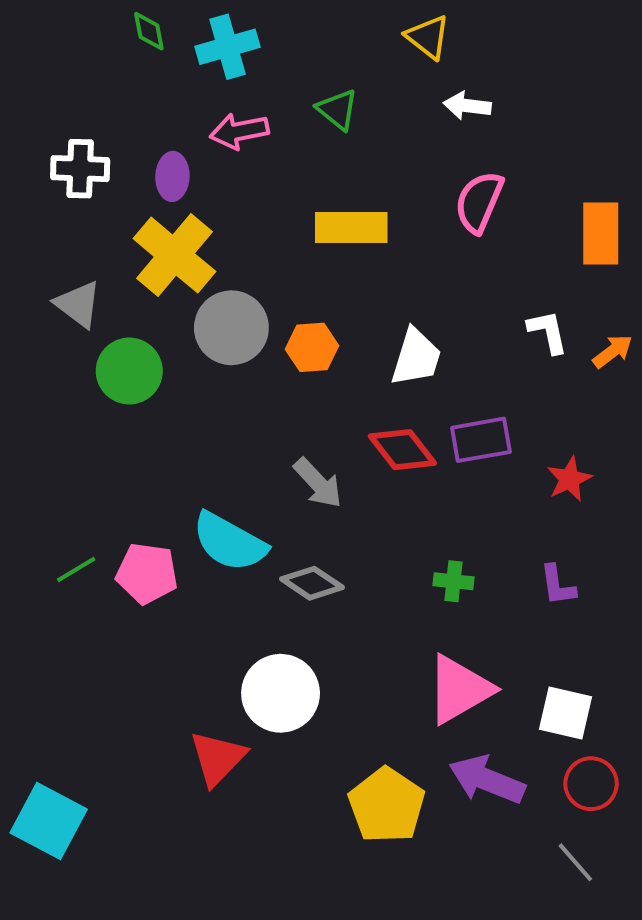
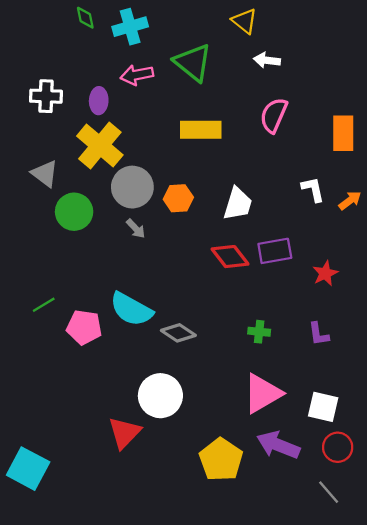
green triangle: (338, 110) -> (193, 63), size x1.6
gray arrow: (318, 483) -> (136, 229), moved, size x0.7
green line: (76, 569) -> (44, 305), moved

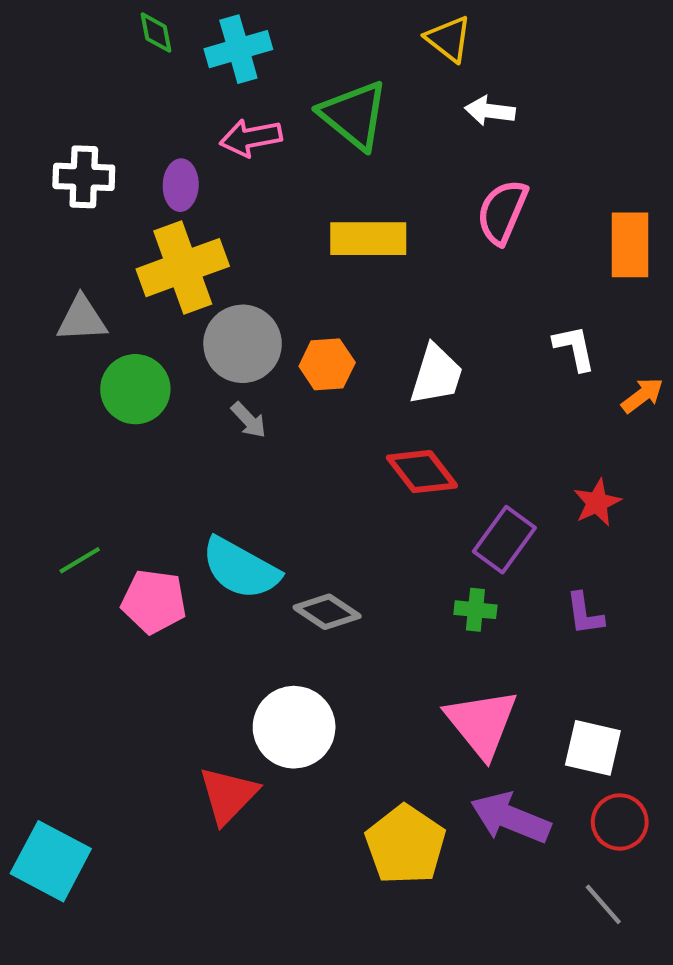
yellow cross: (100, 146) -> (183, 268), turned 30
gray triangle: (45, 174) -> (82, 319), turned -40
orange arrow: (350, 200) -> (642, 395), moved
purple rectangle: (275, 251) -> (504, 540), moved, turned -44
pink triangle: (262, 393) -> (482, 723), turned -39

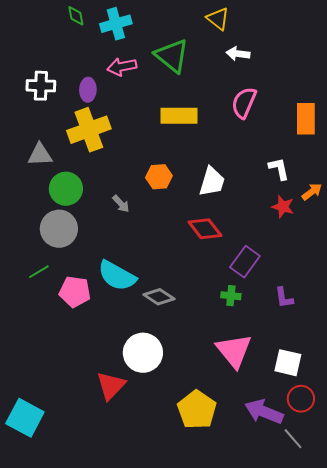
gray circle: (243, 344) -> (59, 229), moved
red star: (597, 503) -> (283, 207), moved, turned -30
purple arrow: (510, 818) -> (264, 412), moved

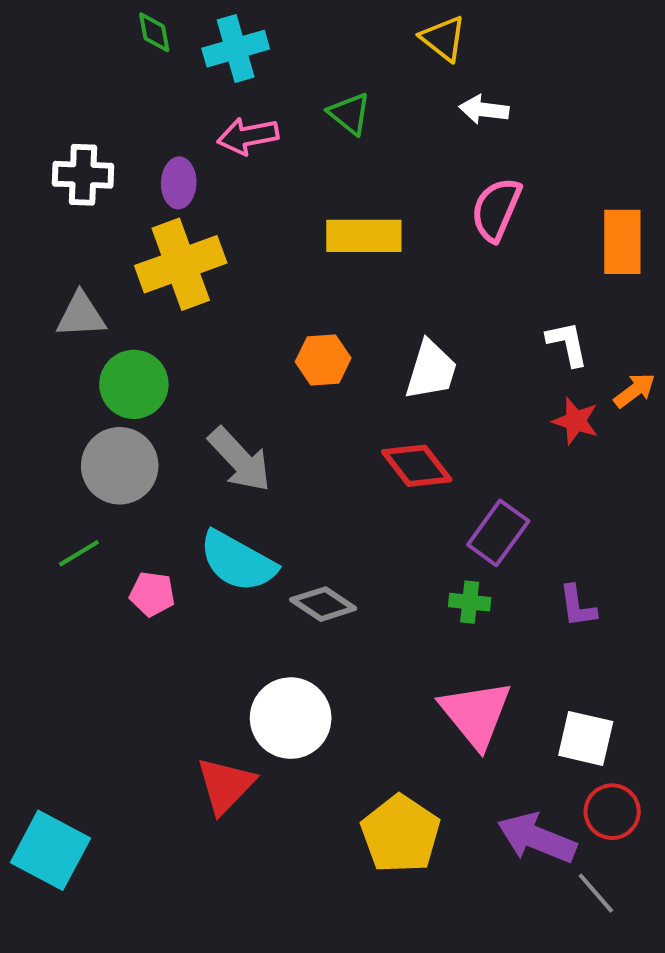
green triangle: (172, 56) -> (350, 114), size x0.6
gray arrow: (121, 204) -> (240, 460), moved, size x1.8
pink pentagon: (75, 292) -> (152, 594), size x0.7

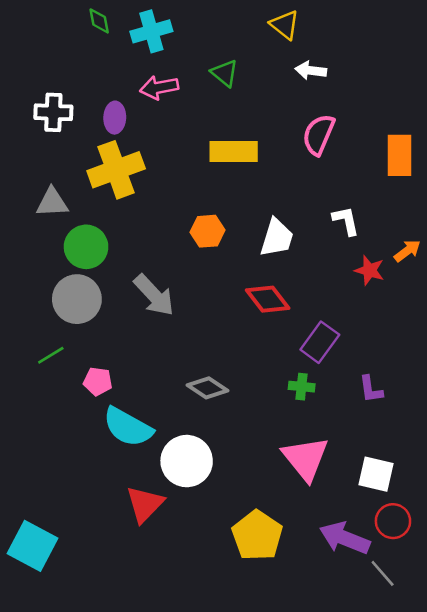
white L-shape: (567, 344) -> (346, 221), moved
cyan semicircle: (238, 561) -> (128, 427), moved

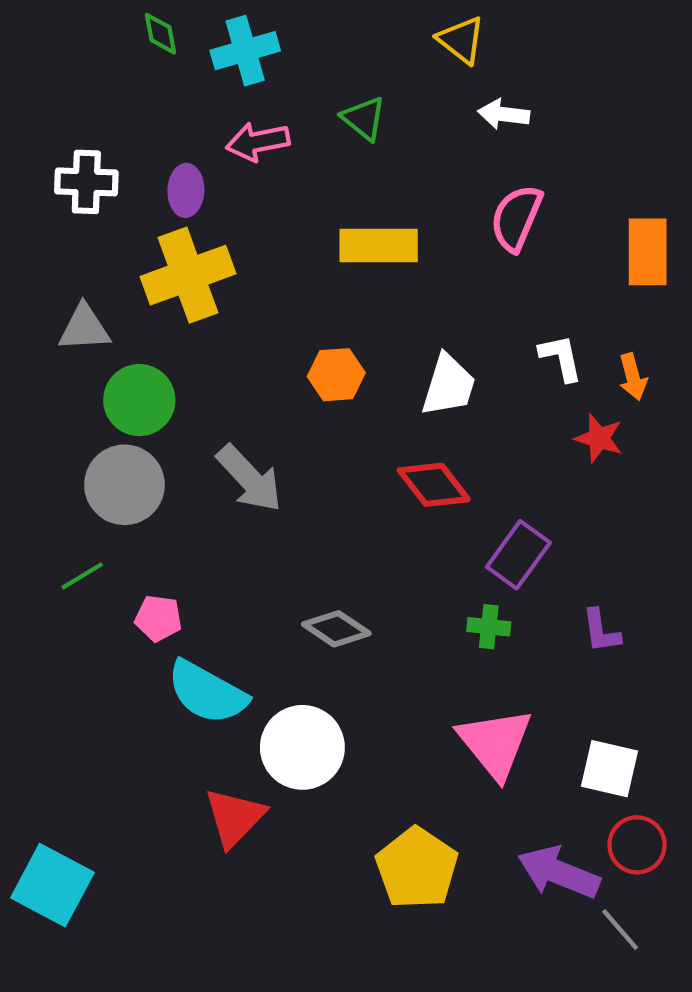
orange arrow: (407, 251) -> (633, 377), moved, turned 112

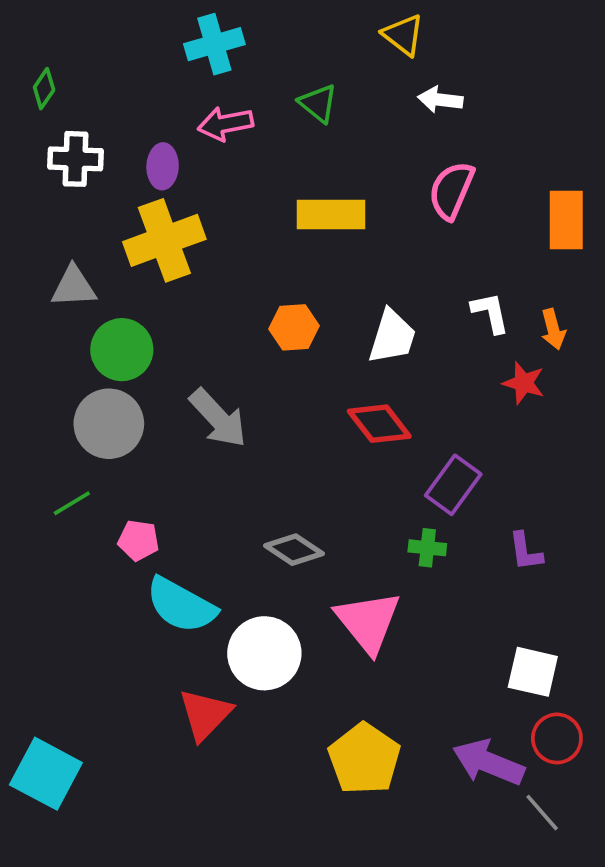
green diamond: (160, 34) -> (44, 89), moved, turned 45
pink triangle: (495, 743) -> (368, 622), moved

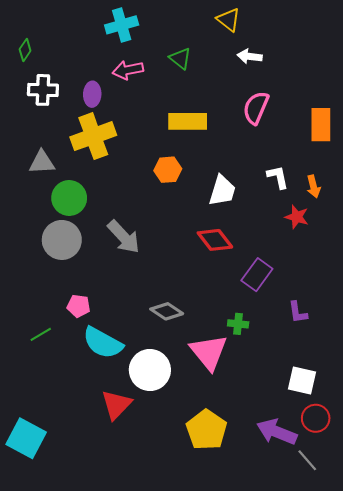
orange hexagon: (294, 327) -> (168, 170), moved
green line: (72, 503) -> (41, 334), moved
green cross: (427, 548) -> (238, 324), moved

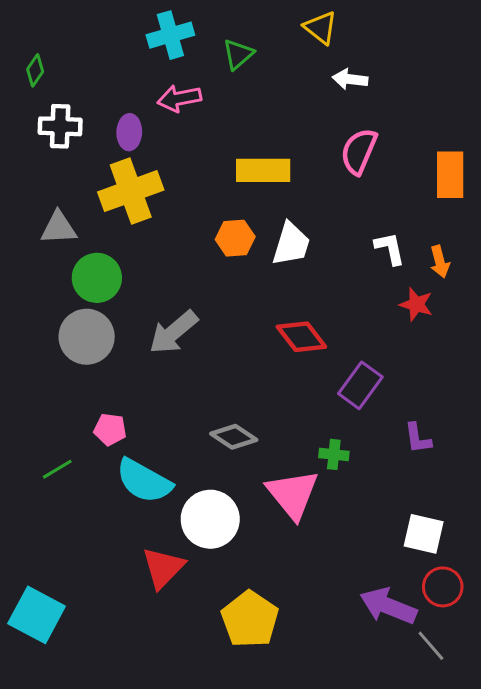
green triangle: (180, 58) -> (238, 54), moved, turned 40
white trapezoid: (222, 191) -> (291, 244), moved
gray arrow: (124, 237) -> (173, 332), turned 93
yellow pentagon: (207, 430) -> (250, 619), moved

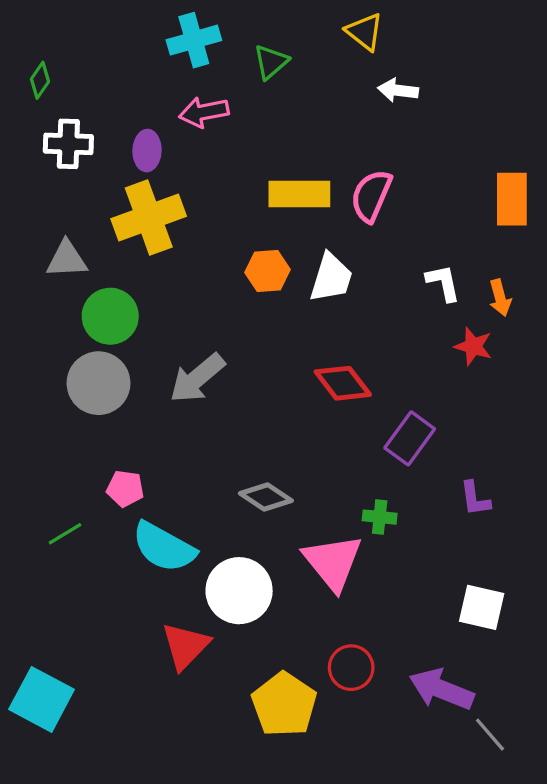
pink semicircle: (359, 151) -> (371, 196), moved
red circle: (443, 587) -> (351, 668), moved

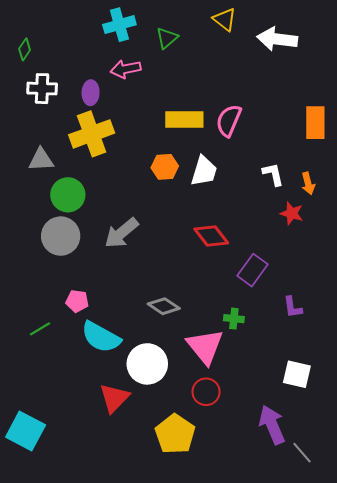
white arrow: (398, 90) -> (277, 39), moved, size x1.6
red circle: (351, 668) -> (206, 392), moved
purple arrow: (442, 689) -> (272, 425), turned 45

